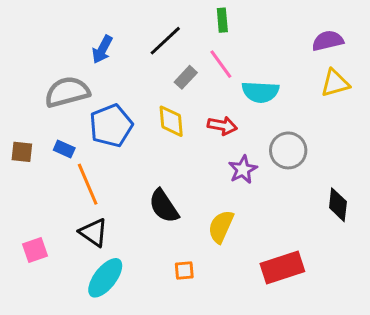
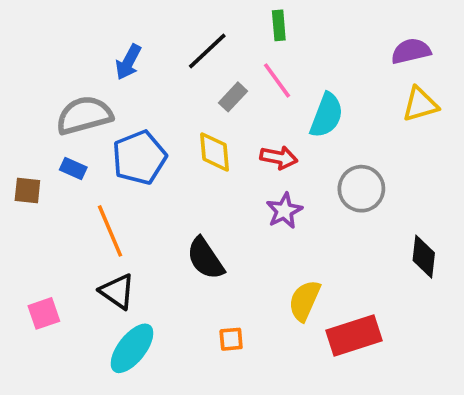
cyan semicircle: (260, 92) -> (327, 115), turned -72
blue rectangle: (64, 149) -> (73, 169), moved
purple star: (243, 170) -> (284, 211), moved
yellow semicircle: (221, 227) -> (304, 301), moved

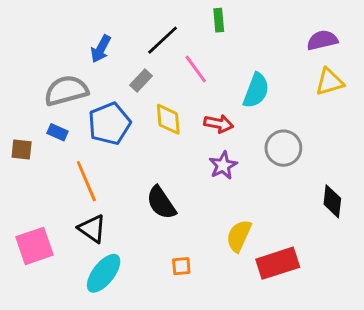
pink line: (277, 80) -> (196, 69), moved
gray rectangle: (233, 97) -> (141, 80), moved
pink square: (44, 313) -> (35, 246), size x1.5

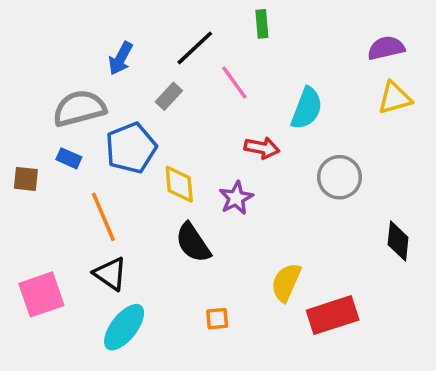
yellow diamond: (168, 119) -> (179, 184), moved
purple star: (223, 165) -> (236, 198), moved

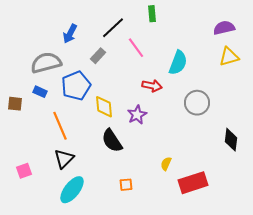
black triangle: (110, 274) -> (64, 159), turned 40
yellow semicircle: (286, 282) -> (166, 164), size x0.6
pink square: (41, 294) -> (24, 171), size x0.6

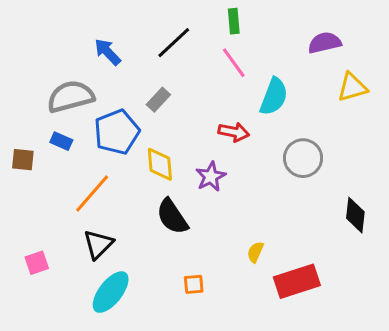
purple semicircle: (224, 28) -> (325, 43), moved
blue arrow: (70, 34) -> (108, 52), turned 108
pink line: (136, 48) -> (234, 63), moved
gray rectangle: (98, 56) -> (158, 100), moved
orange line: (60, 126) -> (92, 194), turned 64

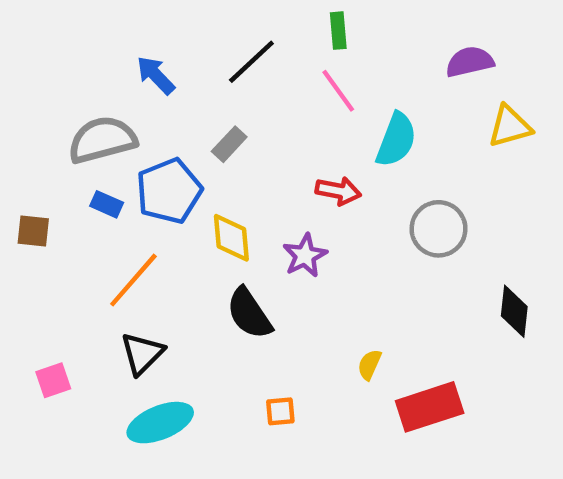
blue rectangle: (61, 141) -> (107, 204), moved
cyan ellipse: (111, 292) -> (160, 423), turned 30

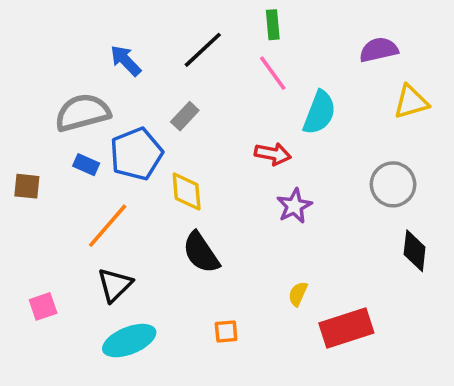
gray circle: (438, 229) -> (393, 184), moved
purple star: (305, 256) -> (294, 206), moved

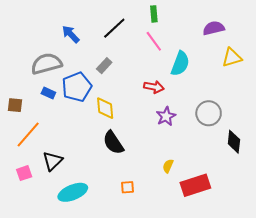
gray circle: (393, 184) -> (209, 113), moved
orange line: (108, 226) -> (28, 135), moved
black triangle: (115, 285) -> (53, 161), moved

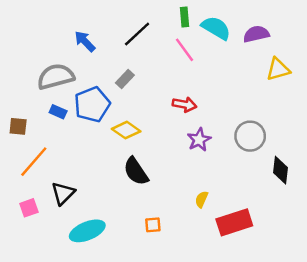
cyan semicircle: (180, 64) -> (216, 28), moved, turned -80
yellow diamond: (105, 108) -> (126, 130), turned -50

